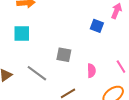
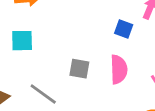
pink semicircle: (91, 71) -> (119, 69), moved, size x1.5

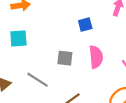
blue square: (124, 29) -> (85, 25), moved, turned -32

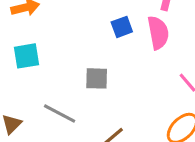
pink semicircle: (96, 57) -> (158, 33), moved

